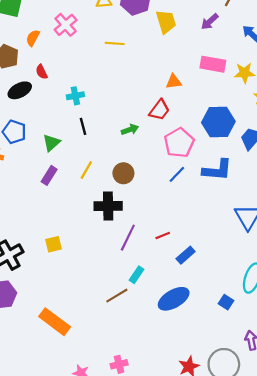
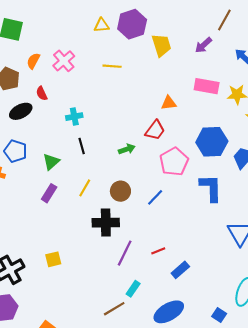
pink cross: (66, 25) -> (64, 61), moved
blue L-shape: (217, 170) -> (211, 188), turned -96
blue line: (177, 174) -> (155, 197), moved

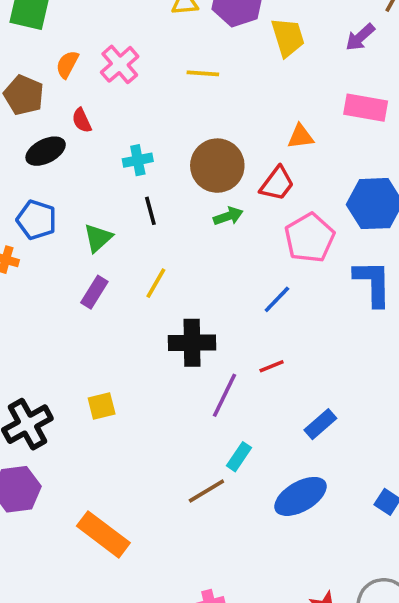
brown circle: (120, 191) -> (217, 166), moved, size x1.5
red line: (158, 251) -> (272, 366), moved

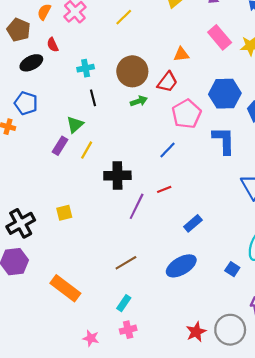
yellow line: (203, 73) -> (124, 17), turned -48
pink rectangle: (366, 108) -> (220, 37), turned 40
green triangle: (98, 238) -> (75, 124), moved
yellow line: (156, 283) -> (87, 150), moved
cyan rectangle: (239, 457) -> (124, 303), moved

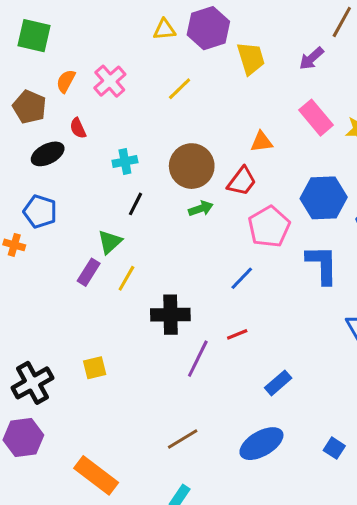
black line: (93, 98) -> (136, 204), turned 42

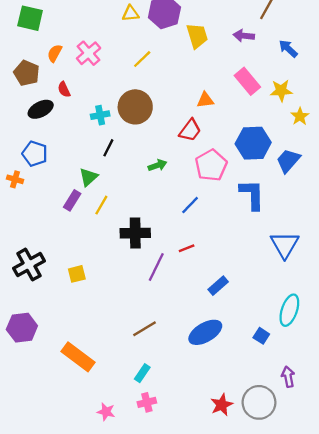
purple arrow: (311, 58) -> (244, 36), turned 48
brown circle: (192, 166) -> (135, 107), moved
green arrow: (201, 209) -> (157, 165), moved
black cross: (32, 383) -> (29, 265), moved

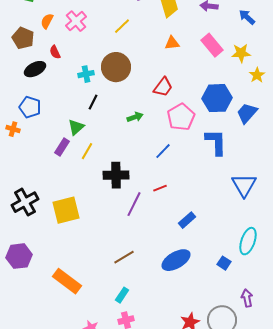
orange triangle: (205, 100) -> (172, 43), moved
yellow square: (77, 274) -> (66, 210), size x1.8

